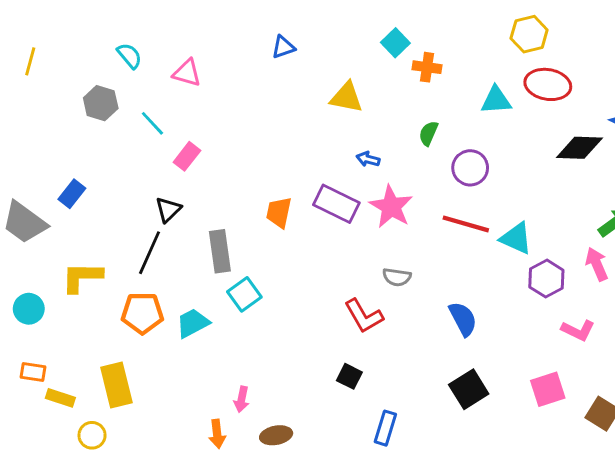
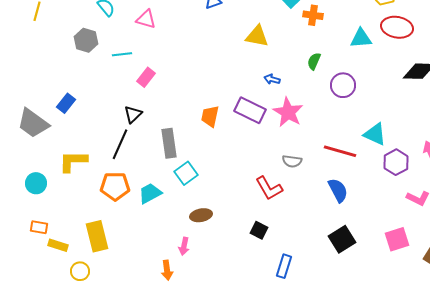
cyan line: (152, 123) -> (122, 54), turned -54
red line: (466, 224) -> (340, 151), moved
brown ellipse: (276, 435) -> (201, 215), moved

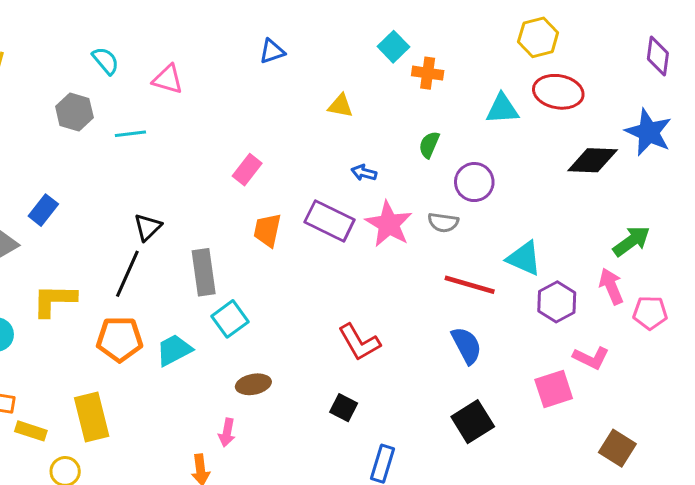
yellow triangle: (257, 36) -> (340, 106), size x0.7
pink rectangle: (146, 77) -> (247, 170), moved
gray semicircle: (292, 161) -> (443, 222), moved
pink square: (397, 239) -> (554, 389), moved

